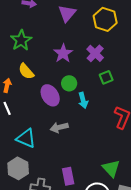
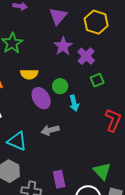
purple star: (63, 53) -> (63, 46), moved
yellow semicircle: (26, 71) -> (29, 74), moved, turned -48

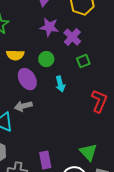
purple star: (63, 46) -> (49, 27), turned -30
green circle: (60, 86) -> (46, 59), moved
gray arrow: (50, 130) -> (23, 106), moved

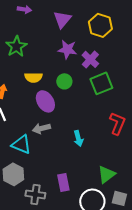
green square: (83, 61) -> (101, 83), size x1.6
cyan arrow: (60, 84) -> (78, 138), moved
green triangle: (88, 152) -> (106, 174), turned 36

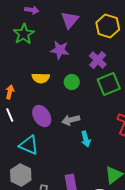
green star: (16, 46) -> (24, 34), moved
purple star: (67, 49) -> (60, 50), moved
purple ellipse: (45, 101) -> (42, 116), moved
gray arrow: (41, 128) -> (71, 120), moved

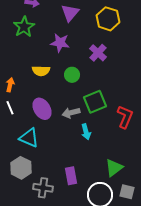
green square: (109, 84) -> (95, 102), moved

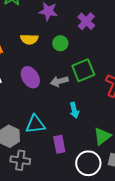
cyan arrow: (86, 132) -> (74, 110), moved
cyan triangle: (29, 138) -> (35, 124), moved, turned -30
gray cross: (43, 188) -> (20, 160), moved

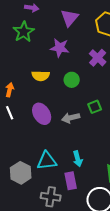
green square: (83, 70) -> (95, 107), size x0.6
cyan arrow: (74, 110) -> (78, 159), moved
gray cross: (20, 160) -> (51, 197), moved

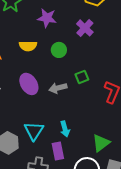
cyan triangle: (47, 161) -> (34, 131), turned -50

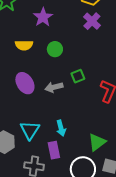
purple star: (47, 18) -> (43, 17), turned 30
purple cross: (85, 28) -> (92, 21), moved

